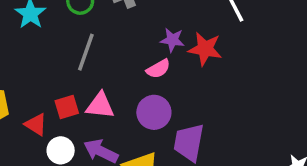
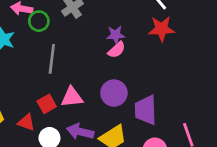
red star: (205, 49) -> (161, 29), moved
pink semicircle: (158, 69) -> (117, 50), moved

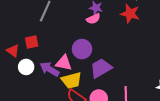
pink triangle: (72, 97) -> (64, 63), moved
purple trapezoid: (146, 110) -> (101, 68), turned 45

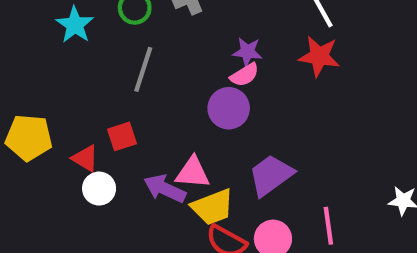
purple circle: (82, 49) -> (229, 108), moved
white circle: (26, 67) -> (99, 189), moved

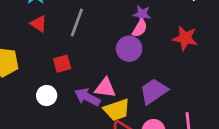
red star: (319, 56) -> (185, 38), moved
pink semicircle: (245, 75) -> (140, 28), turned -30
red triangle: (85, 158) -> (39, 24), moved

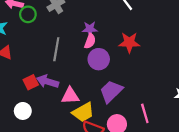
gray line: (77, 23) -> (56, 49), moved
purple circle: (129, 49) -> (99, 59), moved
purple arrow: (87, 97) -> (48, 81), moved

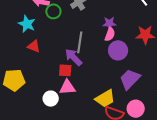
purple arrow: (48, 81) -> (74, 57), moved, turned 30
red square: (31, 82) -> (65, 70), moved, turned 32
pink triangle: (70, 96) -> (67, 87), moved

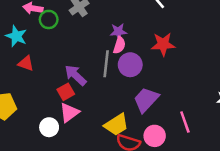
gray line: (80, 42) -> (106, 64), moved
red square: (65, 70) -> (66, 92), turned -32
pink triangle: (67, 87) -> (69, 113), turned -30

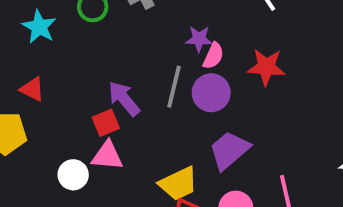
pink semicircle: (119, 45) -> (213, 56), moved
red triangle: (26, 63) -> (32, 89), moved
pink triangle: (69, 113) -> (107, 156), turned 35

